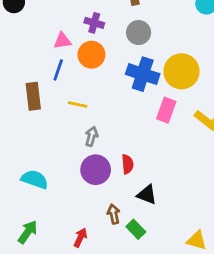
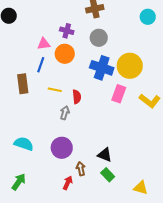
red semicircle: (127, 164) -> (77, 97), moved
purple circle: (96, 170) -> (62, 148), moved
green rectangle: (136, 229) -> (108, 175), moved
red arrow: (80, 238) -> (68, 183), moved

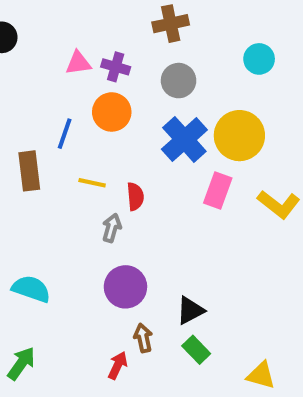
cyan circle: (148, 17) -> (259, 59), moved
pink triangle: (44, 44) -> (78, 63), moved
blue cross: (102, 68) -> (184, 140), turned 30
purple circle: (62, 148) -> (125, 287), moved
black triangle: (105, 155) -> (190, 310), turned -49

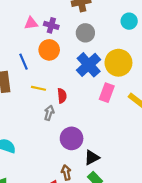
blue line: (65, 134) -> (24, 62), turned -42
purple circle: (125, 287) -> (72, 138), moved

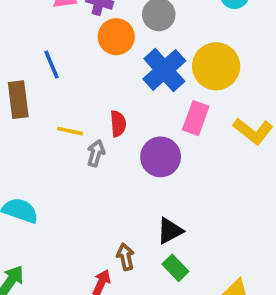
orange circle: (49, 50) -> (116, 37), moved
yellow line: (38, 88) -> (70, 131), moved
purple circle: (72, 138) -> (161, 157), moved

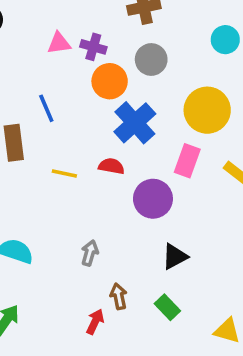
blue cross: (164, 70) -> (135, 123), moved
red semicircle: (118, 124) -> (111, 166), turned -75
gray arrow: (96, 153) -> (90, 253), moved
black triangle: (170, 231) -> (175, 257), moved

